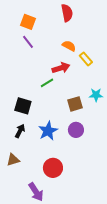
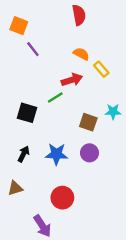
orange square: (28, 22) -> (19, 26), moved
brown square: (75, 104) -> (88, 122), turned 35
black square: (23, 106) -> (27, 113), moved
blue star: (48, 131) -> (56, 154), turned 30

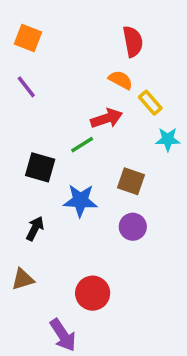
red semicircle: (79, 15) -> (133, 41), moved
purple line: (33, 49) -> (26, 87), moved
cyan star: (113, 112) -> (168, 139), moved
blue star: (56, 154) -> (80, 201), moved

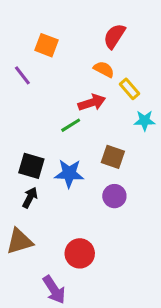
orange square: (28, 38) -> (47, 45), moved
red semicircle: (133, 41) -> (114, 36), turned -136
black square: (40, 167) -> (31, 166), moved
brown triangle: (23, 279) -> (19, 241), size x1.4

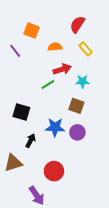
orange semicircle: (104, 69) -> (55, 47), moved, turned -32
yellow rectangle: (130, 89) -> (86, 49), moved
cyan star: (145, 121) -> (82, 81), moved
blue star: (69, 173) -> (55, 127), moved
black arrow: (30, 198) -> (31, 141), moved

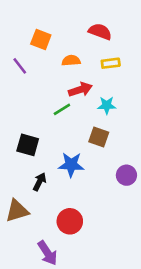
red semicircle: (77, 24) -> (100, 32), turned 78
yellow rectangle: (86, 49) -> (111, 63), turned -56
purple circle: (77, 132) -> (126, 175), moved

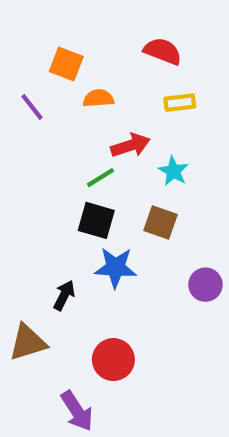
orange semicircle: (71, 61) -> (98, 98), moved
cyan star: (107, 105) -> (173, 171), turned 30
black square: (28, 145) -> (96, 220), moved

